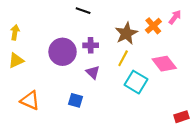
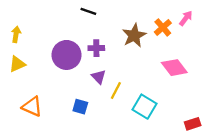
yellow line: (123, 58) -> (116, 91), moved
cyan square: (136, 82) -> (144, 107), moved

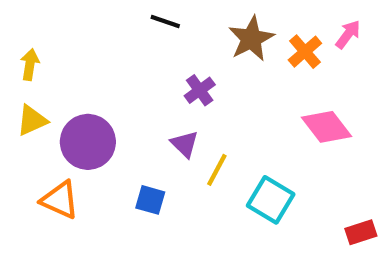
brown star: (134, 35) -> (251, 39), moved
purple cross: (96, 48) -> (200, 90), moved, turned -35
purple circle: (67, 55) -> (88, 142), moved

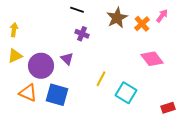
purple cross: (200, 90) -> (82, 34), moved, turned -32
purple triangle: (185, 144) -> (67, 59), moved
blue square: (150, 200) -> (57, 95), moved, size x1.6

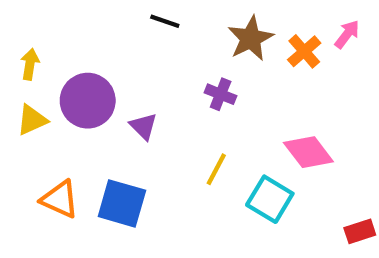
purple cross: (82, 34) -> (221, 94), moved
pink diamond: (152, 59) -> (308, 152), moved
purple circle: (41, 66) -> (88, 101), moved

